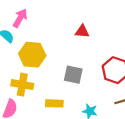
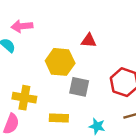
pink arrow: (20, 18) -> (22, 26), turned -126
yellow hexagon: (32, 55) -> (60, 62), moved

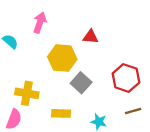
pink arrow: (22, 26) -> (40, 23), moved, turned 114
gray square: (79, 87) -> (81, 83), turned 30

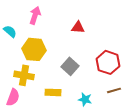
yellow hexagon: (62, 58) -> (34, 49), moved

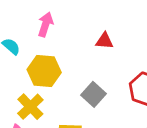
yellow cross: (24, 75) -> (30, 107), turned 36

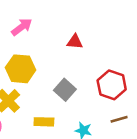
pink arrow: (45, 24) -> (22, 27), turned 35

